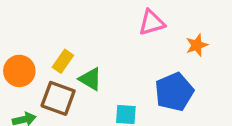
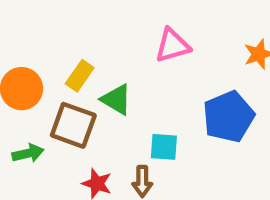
pink triangle: (152, 23) -> (172, 45), moved

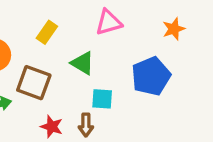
yellow rectangle: (80, 76) -> (47, 32), moved
green triangle: (116, 99) -> (83, 63), moved

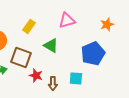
cyan square: (102, 99) -> (76, 78), moved
red star: (52, 127) -> (36, 75), moved

